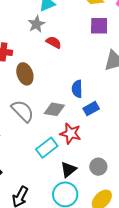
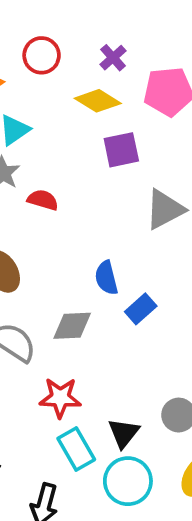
red star: (71, 133) -> (60, 398), moved
cyan rectangle: (47, 148) -> (76, 449), moved, turned -70

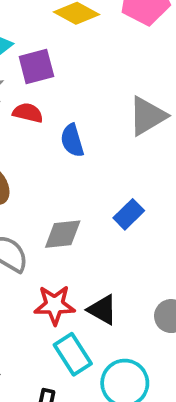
purple square: (121, 150) -> (36, 66), moved
blue semicircle: (106, 278) -> (72, 140), moved
black triangle: (124, 433) -> (102, 310), moved, turned -36

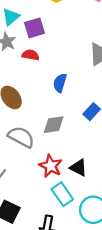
blue semicircle: (72, 140) -> (60, 83), moved, turned 36
red star: (55, 305) -> (51, 166), turned 30

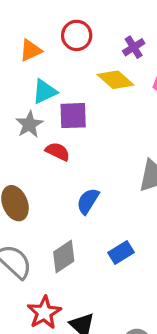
gray diamond: (54, 125) -> (64, 257), turned -40

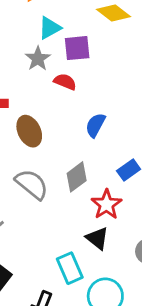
red star: (44, 313) -> (106, 204), moved

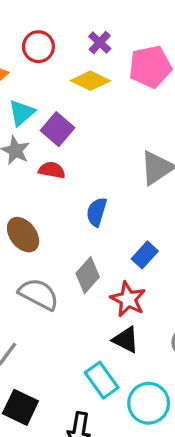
purple square: (77, 48) -> (57, 129), turned -32

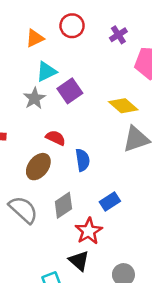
yellow diamond: (90, 81) -> (123, 106), moved
red semicircle: (52, 170) -> (56, 138), moved
blue semicircle: (97, 212) -> (83, 160), turned 140
brown ellipse: (23, 235) -> (38, 167), moved, turned 60

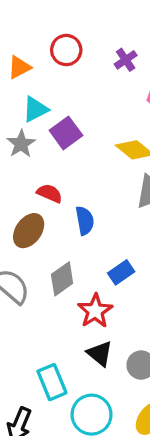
black triangle: (79, 261) -> (100, 354), moved

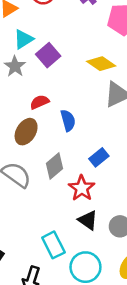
red semicircle: (50, 193) -> (40, 102), turned -42

